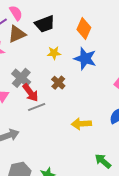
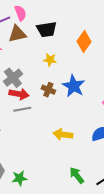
blue star: (85, 59) -> (74, 86), moved
brown cross: (58, 83) -> (48, 90), turned -32
red arrow: (30, 93) -> (19, 94), turned -54

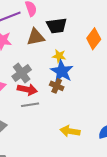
brown triangle: (17, 34) -> (36, 37), moved
blue star: (74, 86) -> (62, 71), moved

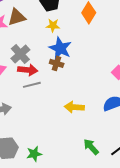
brown triangle: (36, 37) -> (17, 17), moved
yellow star: (59, 56) -> (53, 25), moved

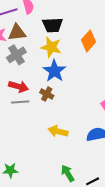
yellow star: (53, 25) -> (51, 47), size x1.5
gray cross: (20, 54) -> (16, 55), moved
brown cross: (57, 63) -> (47, 94), moved

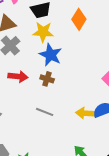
gray line: (20, 102) -> (45, 112), moved, turned 36
yellow arrow: (58, 131) -> (86, 113), moved

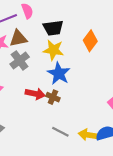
red arrow: (18, 76) -> (35, 94), moved
gray line: (45, 112) -> (60, 132), moved

